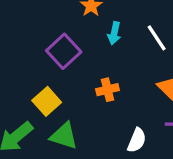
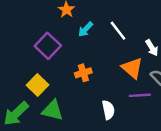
cyan arrow: (114, 33) -> (85, 29), turned 35
white semicircle: (137, 140) -> (108, 110), turned -30

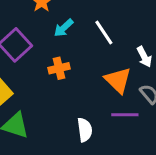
orange cross: (83, 73) -> (59, 68), moved

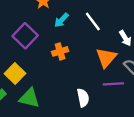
orange triangle: (118, 80) -> (106, 58), turned 30

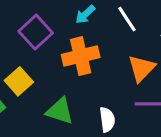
orange cross: (60, 51) -> (81, 56), size x1.6
green triangle: (29, 98) -> (60, 111), moved

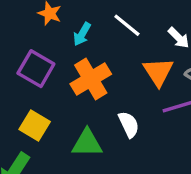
white semicircle: (107, 120) -> (129, 125), moved

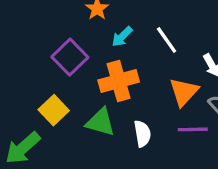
green triangle: (87, 143) -> (101, 122), moved

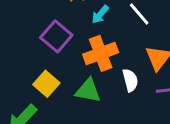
white semicircle: (142, 134) -> (130, 80), moved

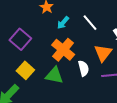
purple square: (56, 36) -> (20, 39), moved
orange cross: (101, 53) -> (63, 50), turned -30

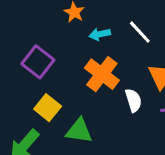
cyan arrow: (63, 23) -> (100, 34), turned 40
green triangle: (54, 75) -> (79, 131), moved

